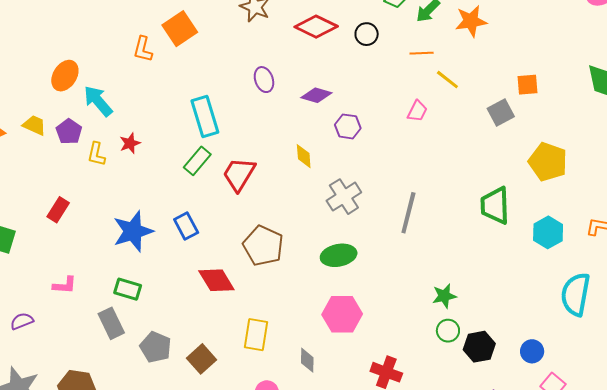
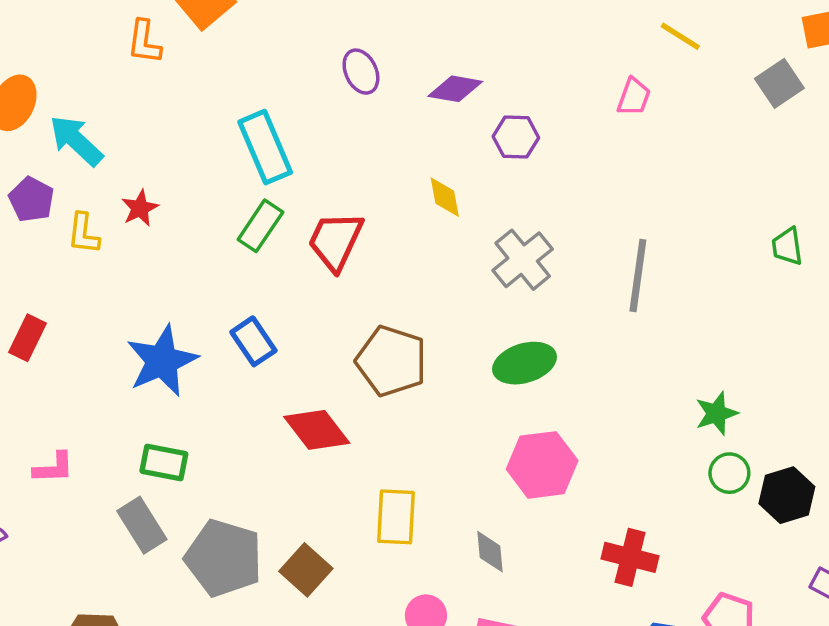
green trapezoid: (495, 206) -> (787, 246), size x0.6
gray pentagon: (156, 347) -> (224, 558), size x1.4

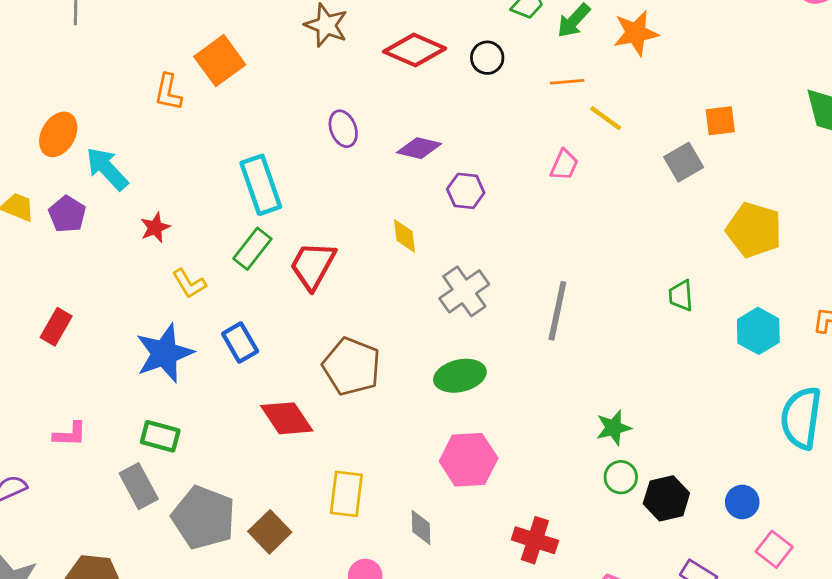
yellow L-shape: (83, 234) -> (189, 284), moved, turned -42

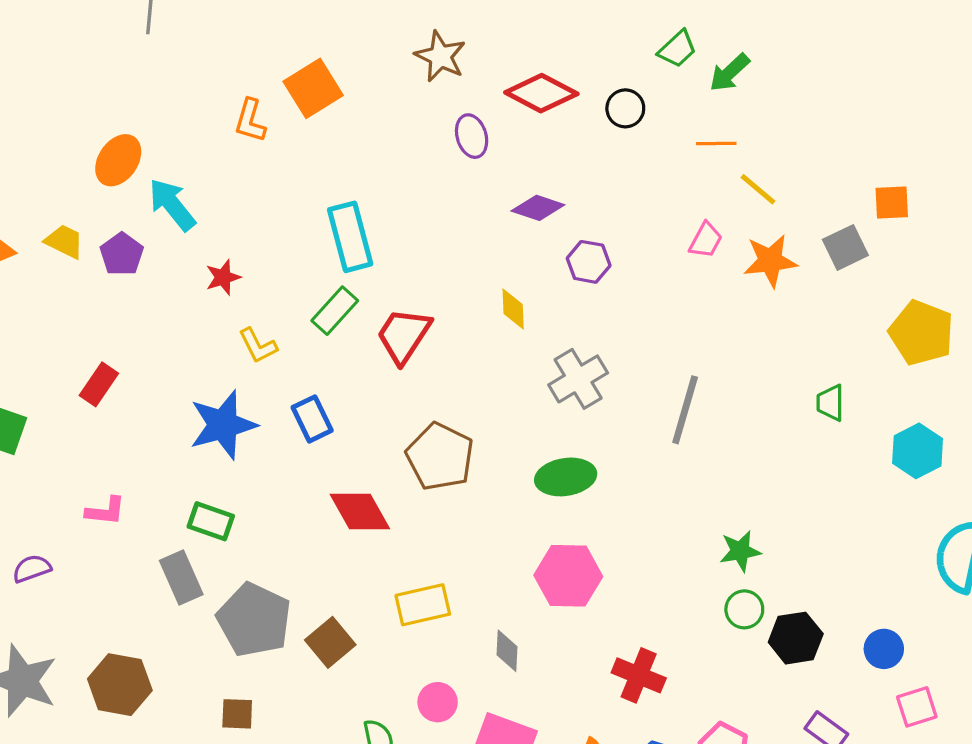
orange star: (636, 33) -> (770, 261), moved
purple ellipse: (343, 129) -> (472, 136), moved
yellow rectangle: (346, 494) -> (423, 605), turned 66
pink square: (774, 549) -> (917, 707), turned 30

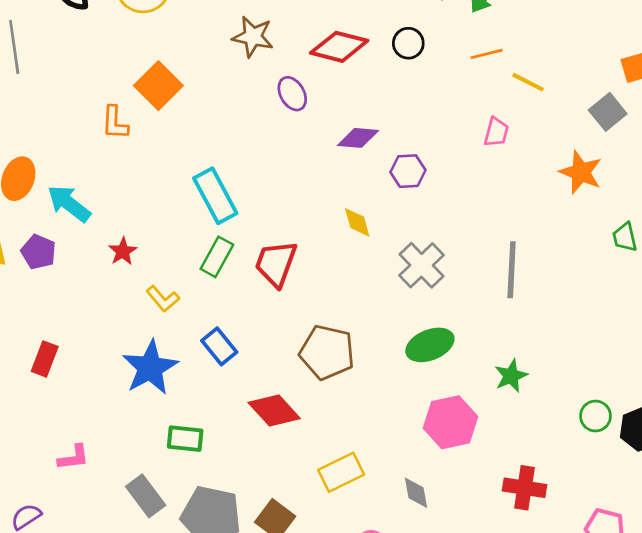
orange star: (770, 261) -> (581, 172), moved, turned -30
green rectangle: (211, 521) -> (185, 439), moved
green star: (740, 551) -> (511, 376), moved

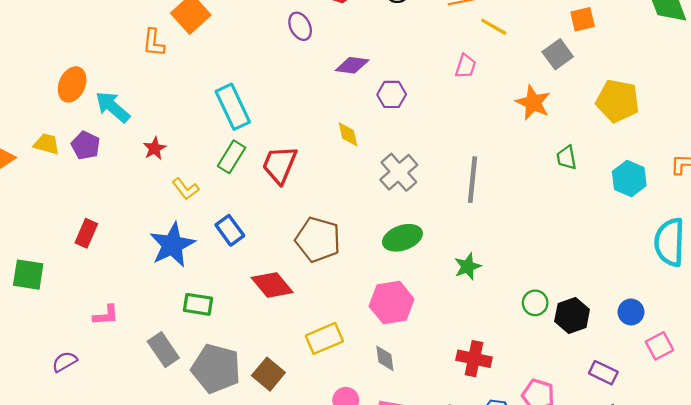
pink hexagon: (450, 422) -> (392, 303), moved

